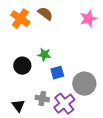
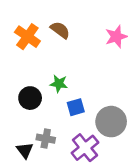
gray cross: (42, 99) -> (46, 139), moved

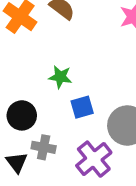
black circle: (30, 98) -> (22, 115), moved

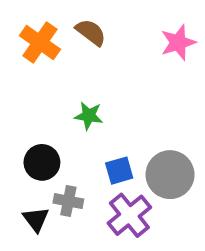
blue square: (82, 107) -> (119, 171), moved

